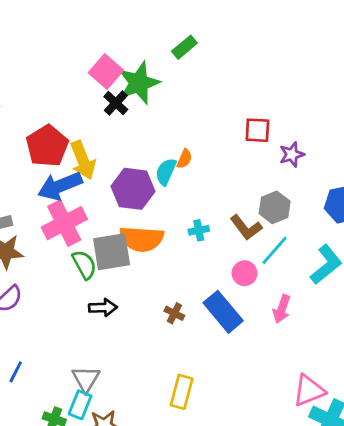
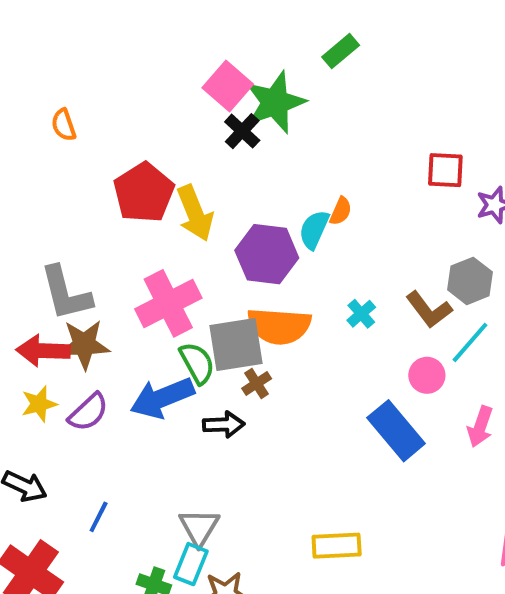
blue arrow: (60, 186) -> (162, 398), moved
cyan cross: (199, 230) -> (361, 314), turned -30
brown cross: (174, 313) -> (257, 383), moved, turned 30
yellow rectangle: (182, 392) -> (337, 546), turned 72

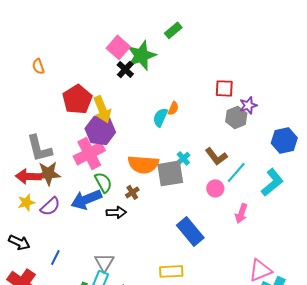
purple hexagon: (267, 254) -> (100, 130), moved
gray hexagon: (470, 281) -> (236, 117), moved
gray square: (236, 345) -> (170, 173), moved
blue rectangle: (396, 431) -> (190, 231), moved

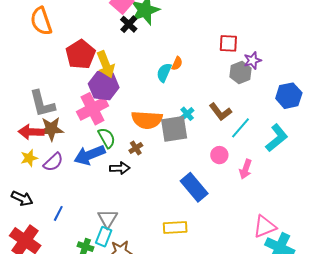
orange semicircle: (38, 66) -> (41, 21), size x1.8
pink circle: (215, 188) -> (219, 155), moved

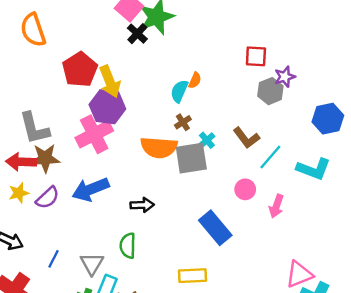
green semicircle: (107, 138) -> (128, 246), moved, turned -150
cyan L-shape: (277, 138) -> (313, 169), turned 60
brown cross: (136, 148) -> (183, 122), moved
black arrow: (120, 168) -> (142, 205), moved
gray triangle: (108, 218) -> (92, 264), moved

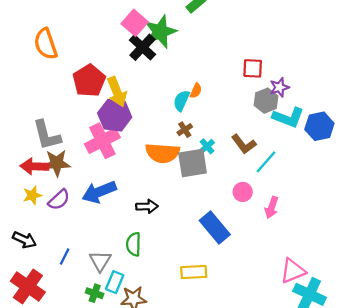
black cross: (137, 34) -> (142, 47), size x1.4
cyan L-shape: (313, 169) -> (288, 117), moved

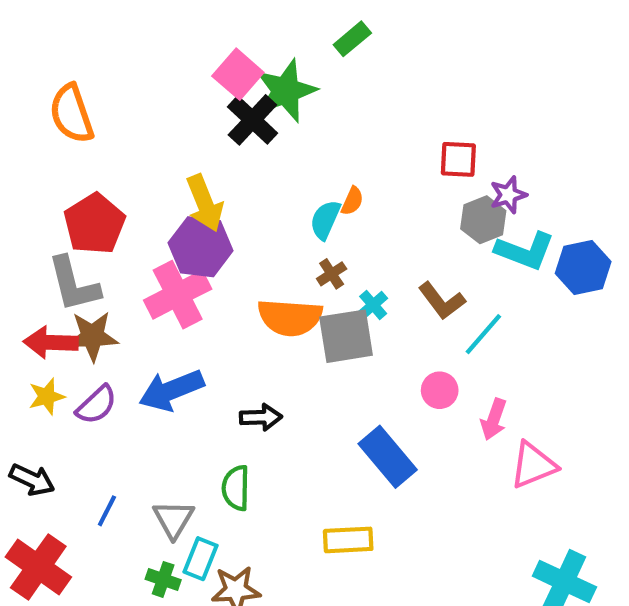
red pentagon: (89, 81) -> (94, 224), moved
pink triangle: (293, 271) -> (533, 465), moved

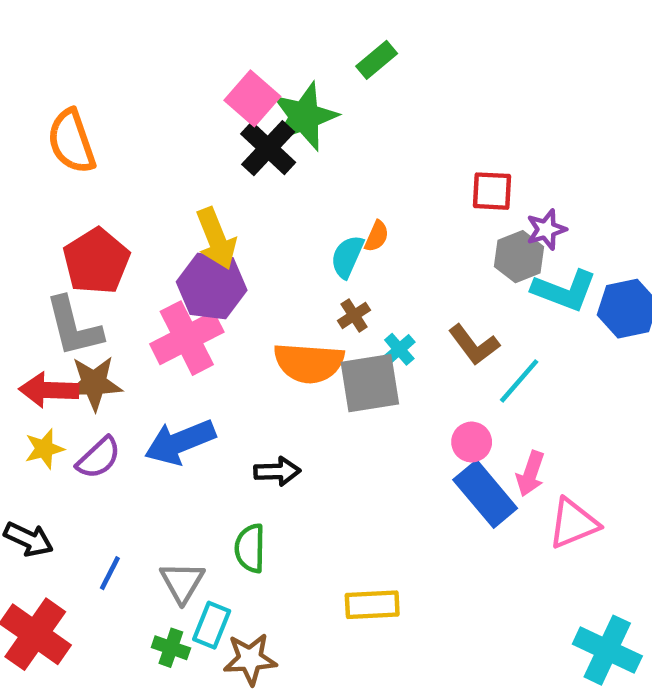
blue rectangle: (388, 457) -> (485, 494), moved

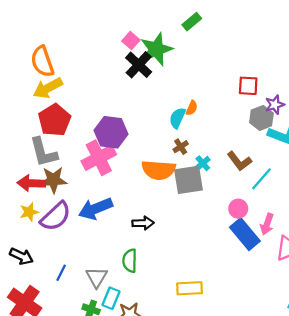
pink square: (252, 98) -> (131, 40), size x0.7
yellow arrow: (216, 239) -> (48, 88), moved, turned 84
purple semicircle: (99, 458) -> (56, 216), size x1.4

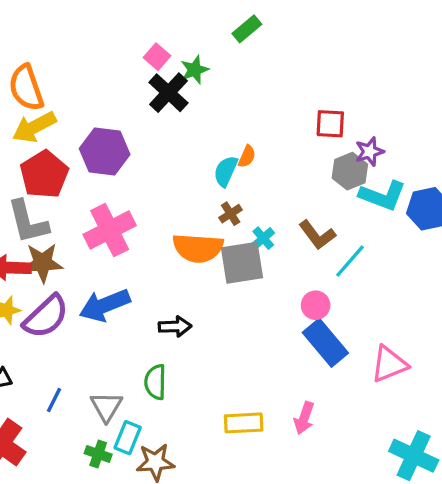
green star: (156, 49) -> (195, 70), size x0.6
purple hexagon: (111, 132) -> (105, 152), moved
pink arrow: (267, 224) -> (304, 418), moved

